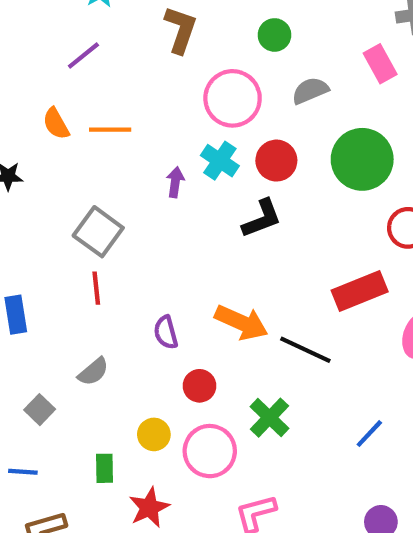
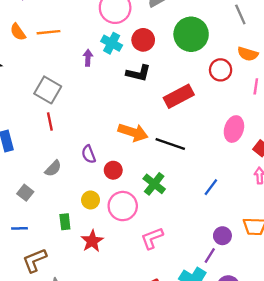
black L-shape: (262, 219) -> (138, 73), turned 40
red rectangle: (360, 291) -> (179, 96), moved
purple semicircle: (166, 332) -> (89, 154), moved

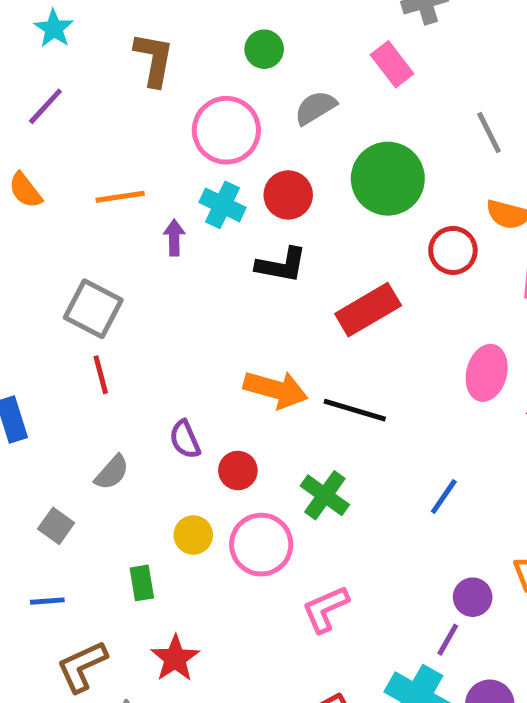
orange line: (48, 32) -> (120, 197), moved
red star: (92, 241) -> (175, 658), moved

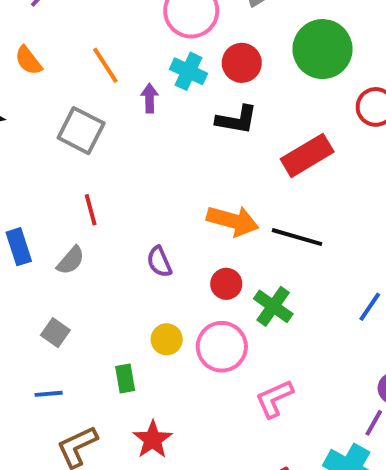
orange line: (120, 197) -> (105, 65), turned 66
gray square: (93, 309) -> (81, 131), moved
red circle: (238, 470) -> (226, 284), moved
gray semicircle: (112, 472) -> (71, 260), moved

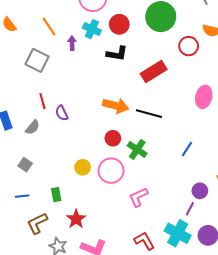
purple semicircle: (159, 262) -> (62, 113), moved
green rectangle: (125, 379) -> (56, 195), moved

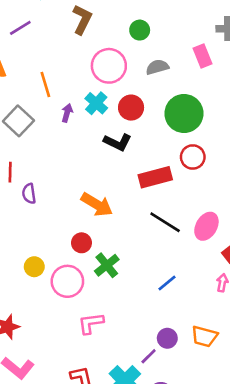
red circle: (189, 46) -> (193, 157), moved
black line: (149, 114) -> (165, 222), moved

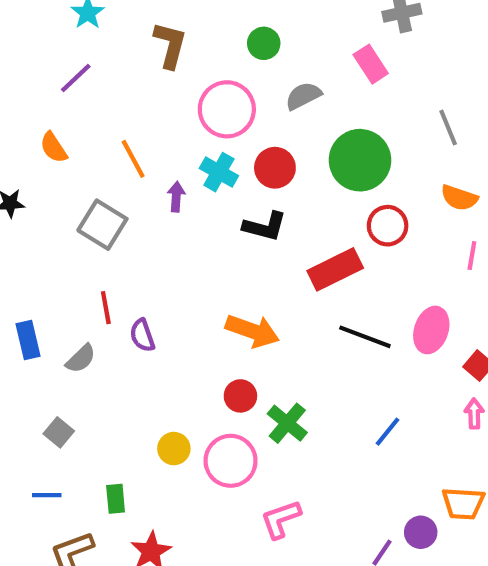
purple circle: (167, 338) -> (421, 532), moved

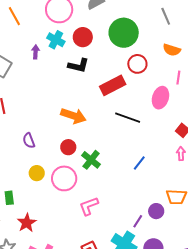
orange line: (133, 159) -> (14, 16), moved
pink ellipse: (431, 330) -> (160, 98), moved
purple semicircle: (142, 335) -> (29, 141), moved

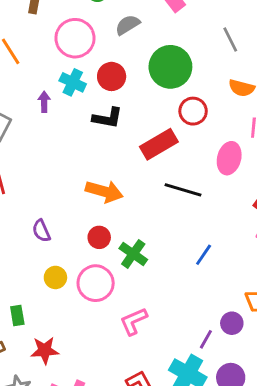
red star: (27, 223) -> (45, 350), turned 30

